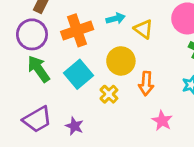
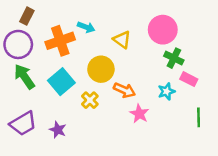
cyan arrow: (116, 18) -> (86, 27), moved, turned 35
orange arrow: (146, 84) -> (124, 90), turned -70
pink star: (162, 121) -> (139, 114), moved

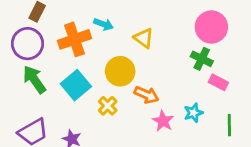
pink circle: (163, 30) -> (211, 27), moved
cyan star: (166, 91) -> (193, 113), moved

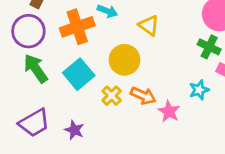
orange arrow: (146, 95) -> (143, 96), moved
cyan star: (193, 113) -> (199, 90), moved

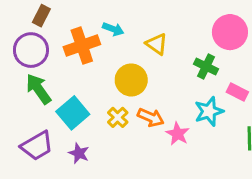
green cross: (209, 47) -> (206, 67), moved
cyan square: (79, 74) -> (73, 113), moved
cyan star: (199, 90) -> (209, 111), size x1.4

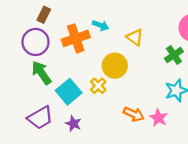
green cross: (206, 67) -> (174, 55), turned 30
yellow cross: (118, 117) -> (98, 86), moved
orange arrow: (151, 117) -> (134, 114), moved
pink star: (178, 134) -> (159, 118), moved

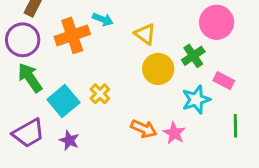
yellow circle: (115, 66) -> (158, 69), moved

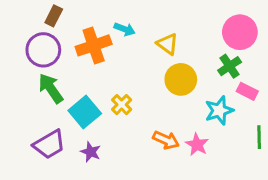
green cross: (193, 56) -> (230, 66), moved

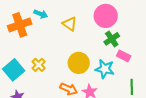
pink circle: (240, 32) -> (106, 16), moved
yellow circle: (181, 79) -> (79, 63), moved
cyan star: (219, 110) -> (105, 69), turned 30

